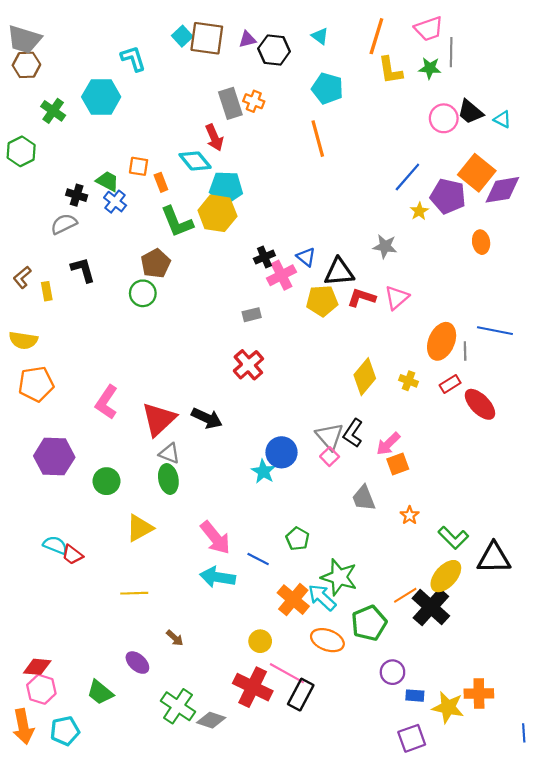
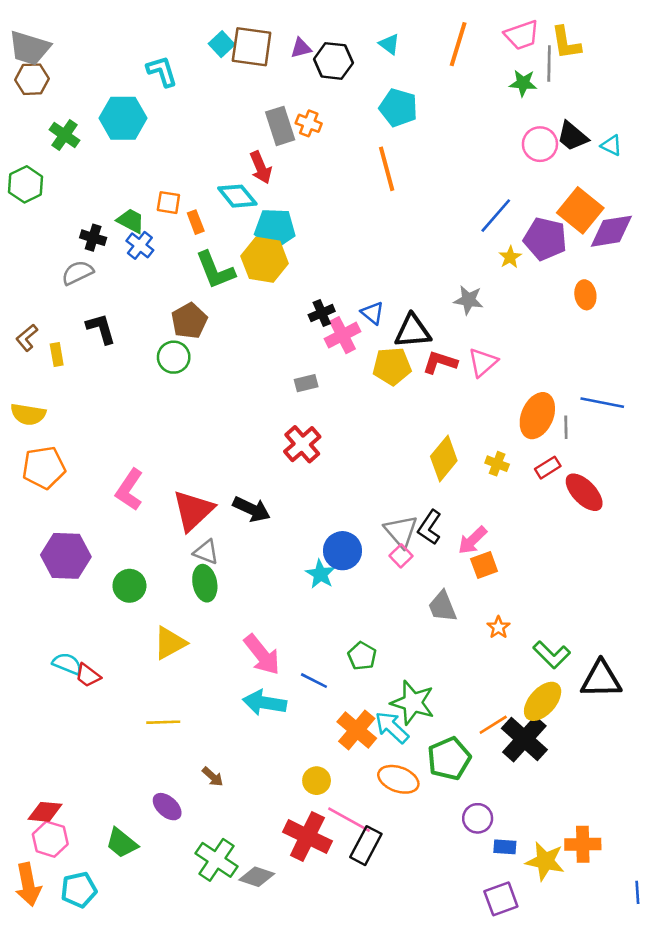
yellow L-shape: (390, 70) -> (566, 43), moved

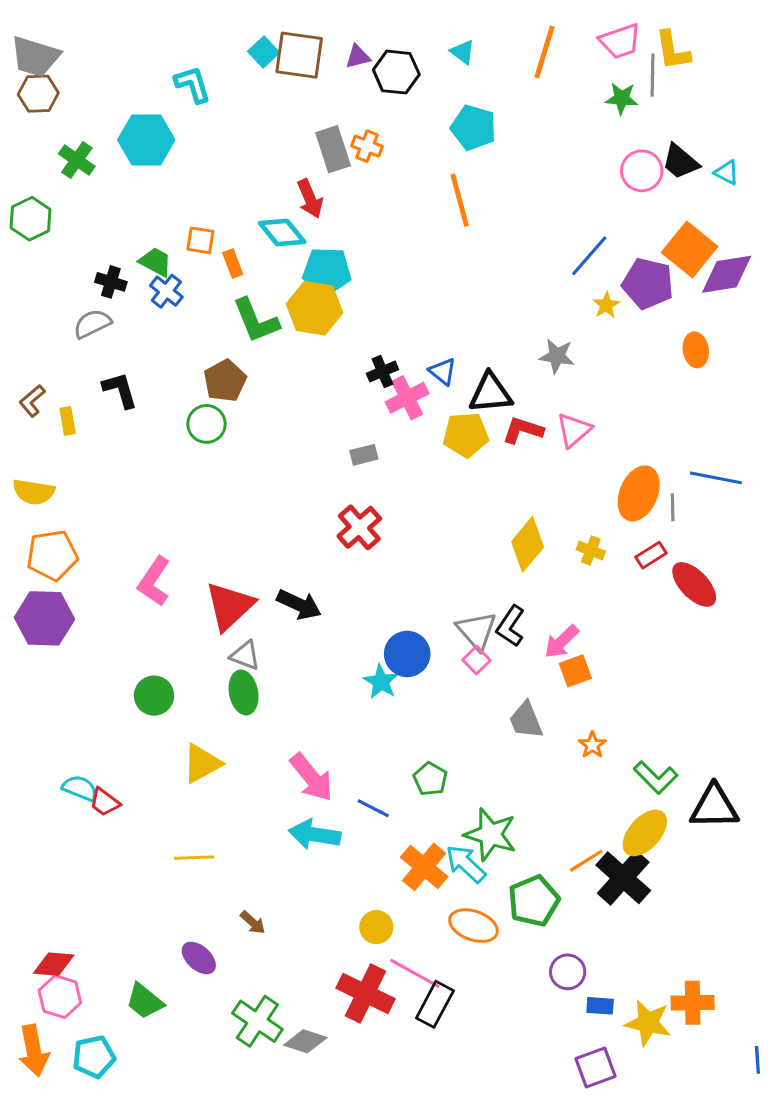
purple hexagon: (66, 556) -> (44, 618), moved

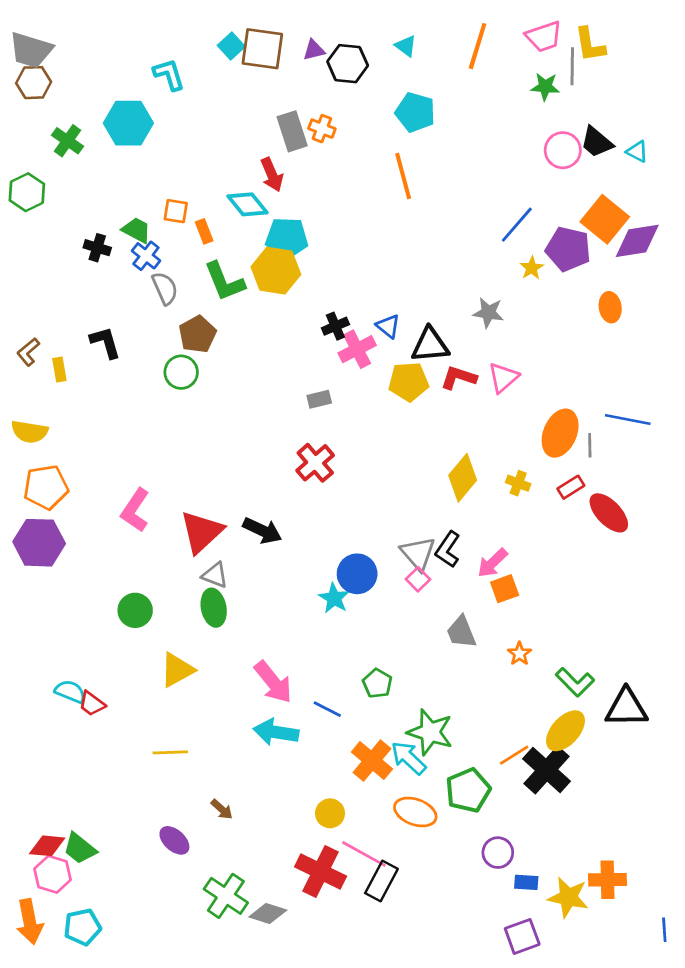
gray semicircle: (92, 324) -> (165, 288), moved, turned 92
green trapezoid: (145, 1001) -> (80, 849), moved

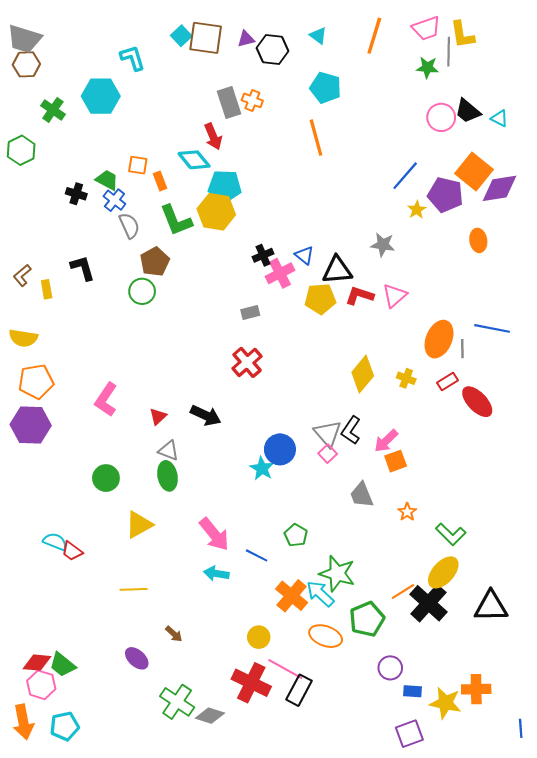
red triangle: (201, 532) -> (158, 417), size x0.5
black triangle: (626, 708) -> (491, 606), moved
cyan arrow: (276, 732) -> (216, 573), size x0.7

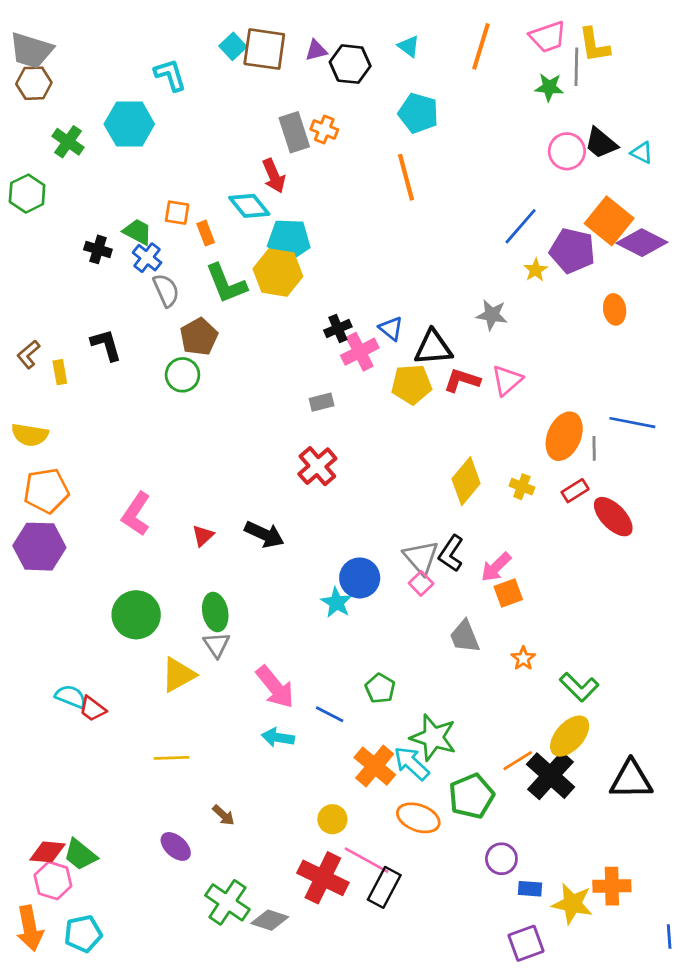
purple diamond: (499, 188) -> (642, 243), turned 36
gray triangle: (169, 450) -> (217, 645), moved, turned 35
green circle: (106, 478) -> (136, 615), size x1.4

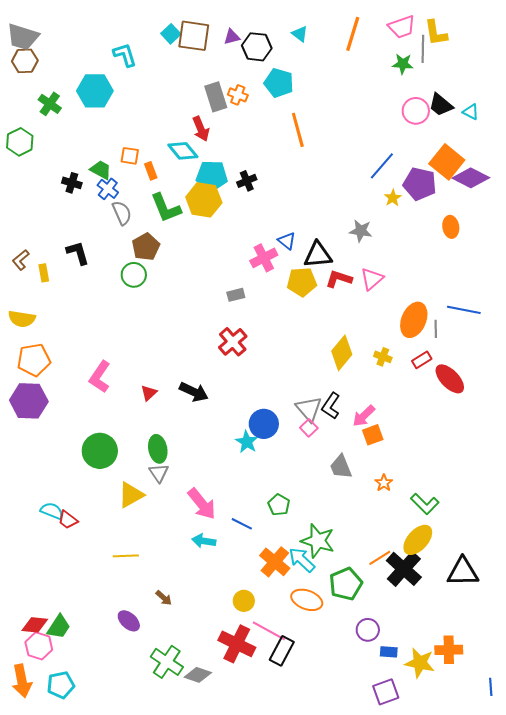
cyan pentagon: (418, 113) -> (279, 83), moved
black cross: (338, 329) -> (247, 181), moved
green trapezoid: (80, 855) -> (59, 627), turned -96

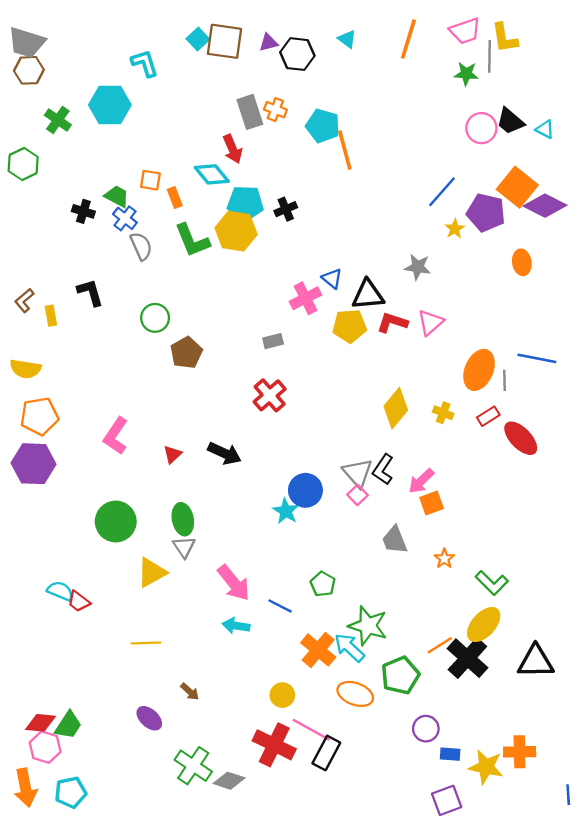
cyan pentagon: (279, 83) -> (323, 126), moved
brown pentagon: (146, 247) -> (186, 353), moved

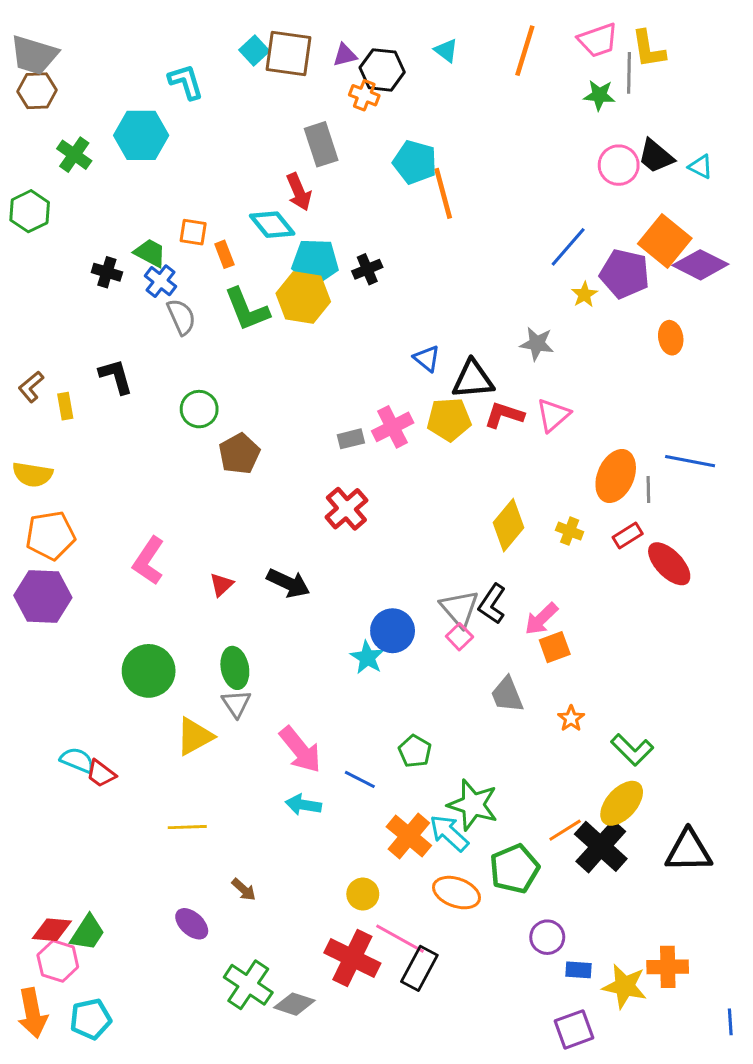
orange cross: (275, 110) -> (364, 95), moved
pink cross: (305, 298) -> (393, 427), moved

